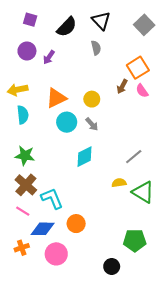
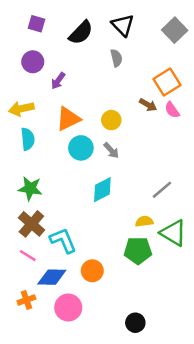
purple arrow: (49, 57) -> (58, 81), moved
brown arrow: (122, 87) -> (148, 105), turned -88
green pentagon: (135, 240) -> (138, 251), moved

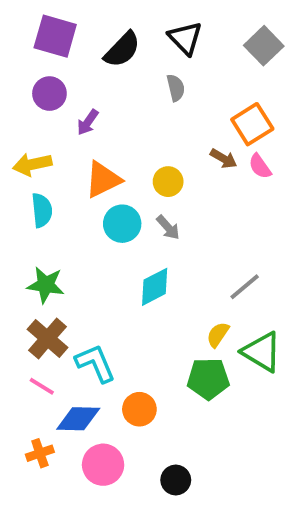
purple square: (37, 24) -> (55, 36), size x1.6
yellow semicircle: (144, 221) -> (218, 335), turned -48
black circle: (135, 323) -> (176, 480), moved

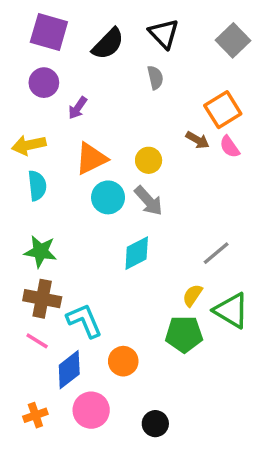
gray arrow: (168, 227) -> (149, 201), size x1.4
brown cross: (48, 338) -> (42, 299), turned -30
blue diamond: (78, 419) -> (69, 370), turned -39
orange cross: (40, 453) -> (35, 415), moved

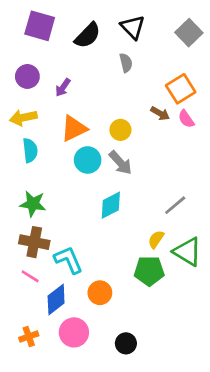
purple circle: (44, 83) -> (27, 76), moved

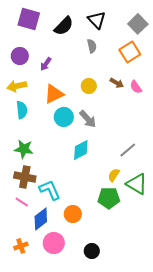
orange square: (181, 89) -> (130, 52), moved
yellow circle: (120, 130) -> (89, 86), moved

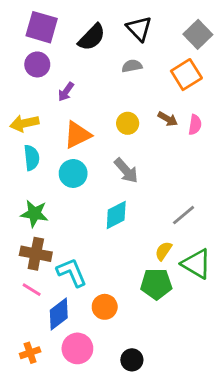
gray semicircle: (92, 46) -> (132, 66), turned -88
purple circle: (20, 56) -> (37, 64), moved
pink semicircle: (136, 87) -> (195, 125), turned -136
cyan circle: (64, 117) -> (73, 173), moved

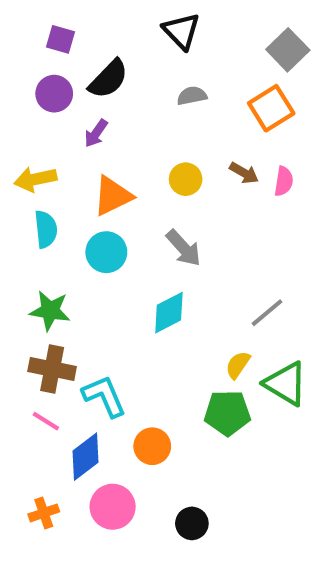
purple square: (42, 27) -> (60, 39), size x0.6
black triangle: (139, 29) -> (181, 31), moved
black semicircle: (92, 37) -> (108, 79), moved

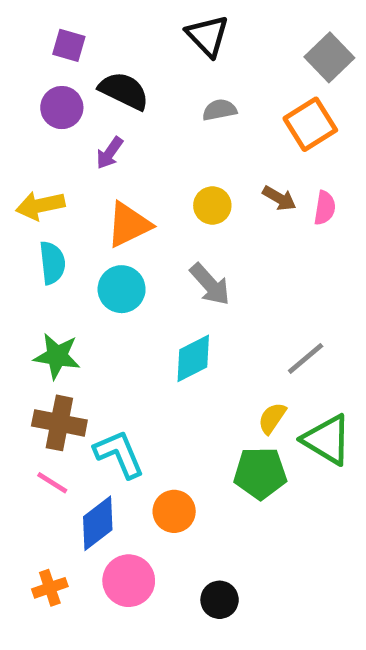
black semicircle: (108, 79) -> (124, 91), turned -108

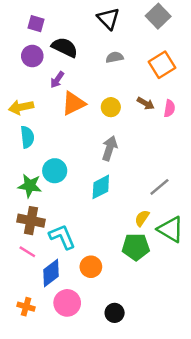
gray square: (329, 57) -> (158, 16), moved
orange triangle: (129, 225) -> (73, 103), moved
gray arrow: (210, 284) -> (110, 148), turned -120
cyan circle: (122, 289) -> (55, 171), moved
orange cross: (50, 588) -> (26, 307), turned 35

